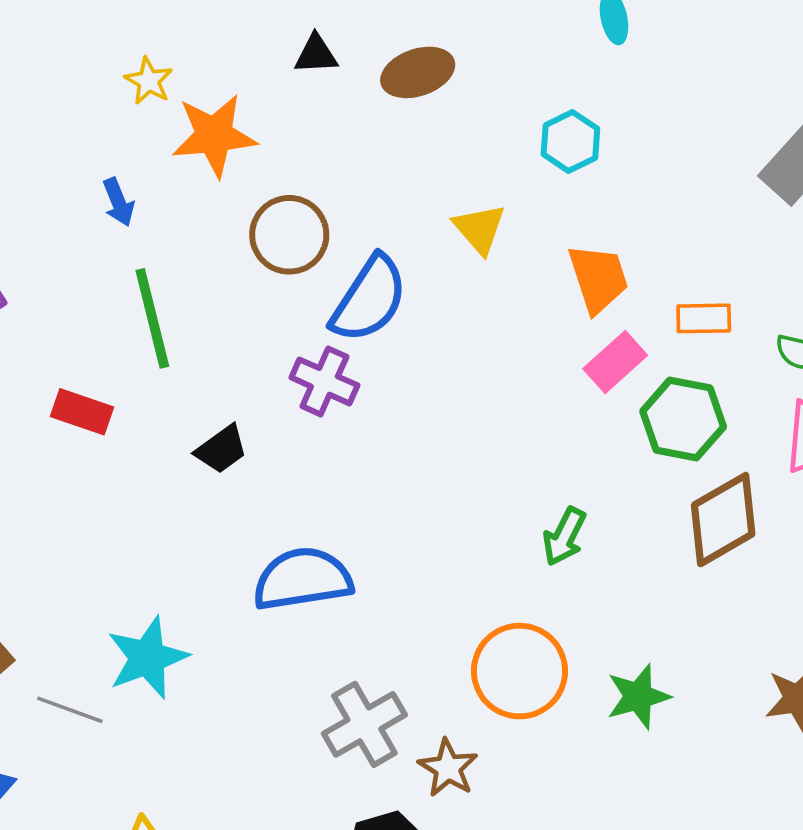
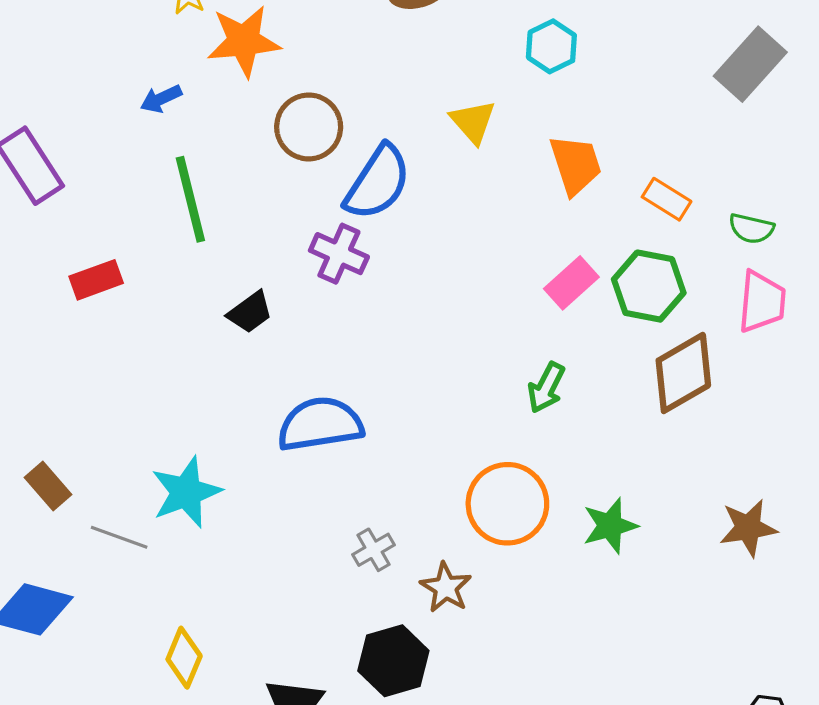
blue arrow: (118, 202) -> (161, 99), turned 87
orange rectangle: (704, 318) -> (667, 199), turned 33
pink rectangle: (615, 362) -> (571, 283), moved
red rectangle: (82, 412) -> (96, 280), moved, turned -39
gray cross: (364, 724) -> (374, 550), size x0.6

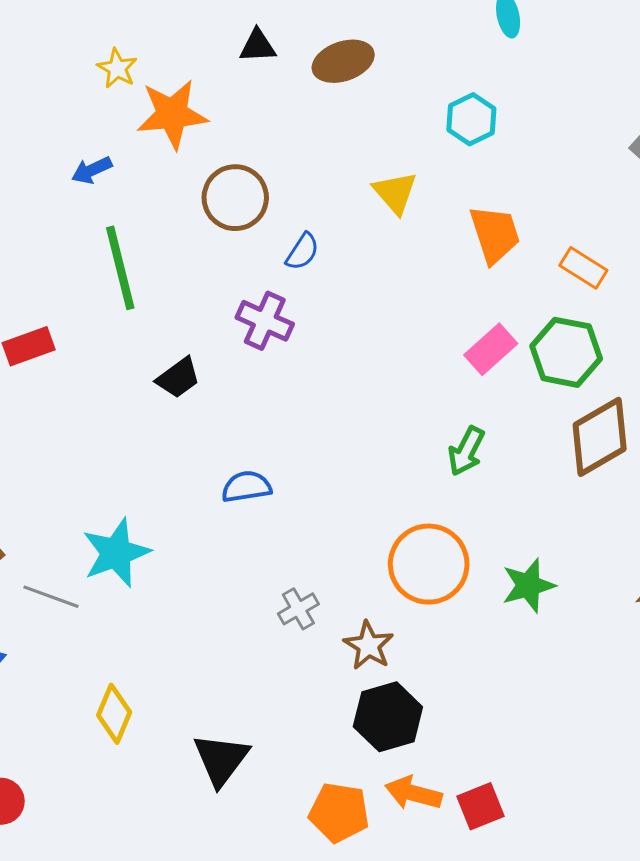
blue semicircle: (378, 182) -> (302, 252), size x0.5
blue semicircle: (320, 424) -> (246, 487), size x0.6
black hexagon: (393, 661) -> (388, 717), moved

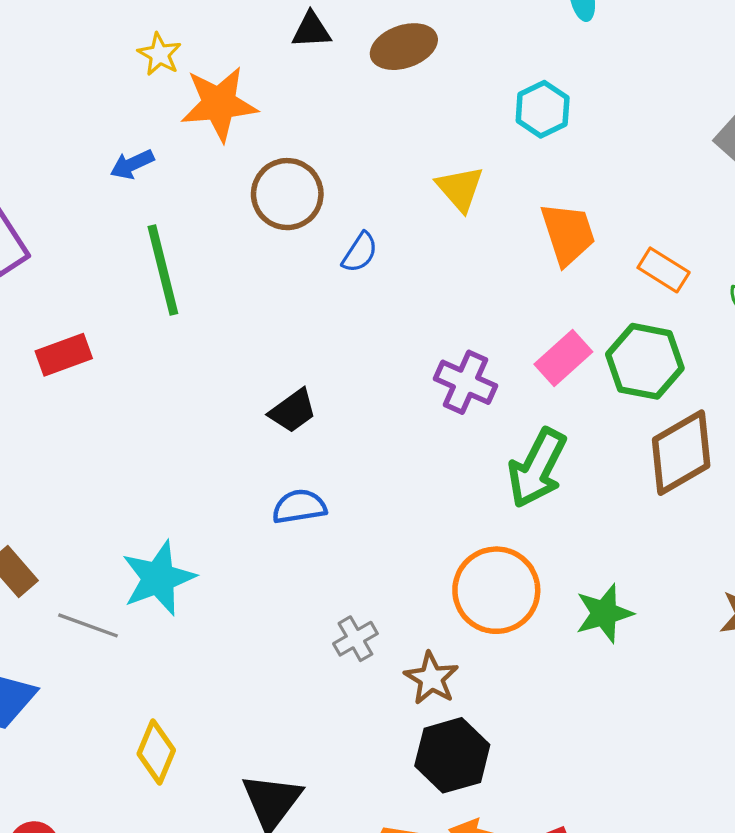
purple cross: (265, 321) -> (465, 382), moved
black trapezoid: (178, 378) -> (293, 411), moved
green arrow: (466, 451) -> (537, 468), size x1.5

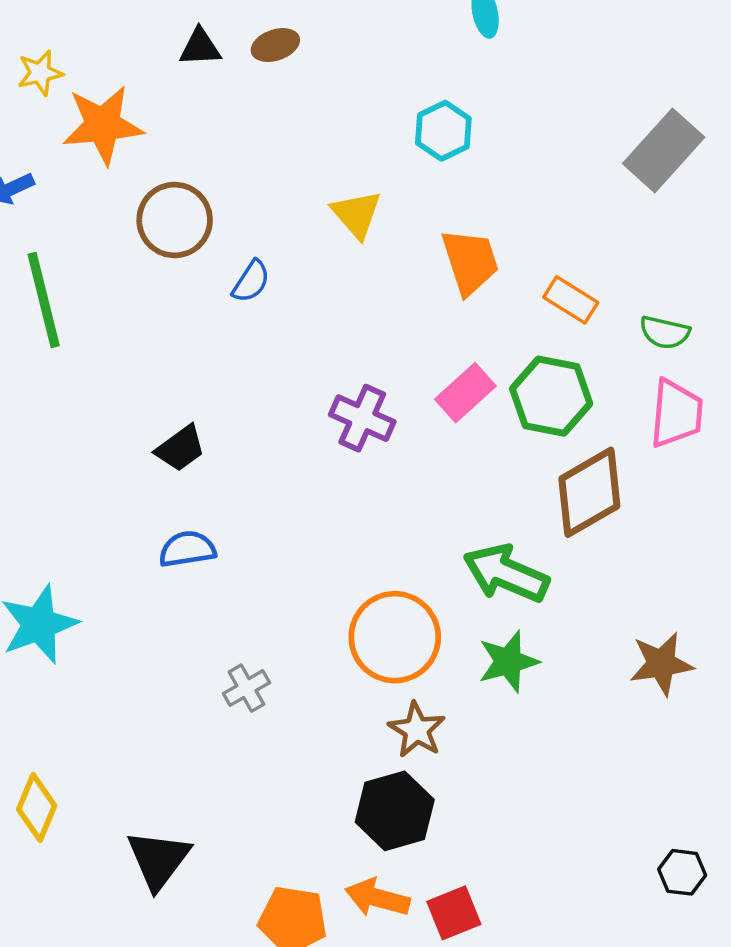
brown ellipse: (404, 47) -> (275, 45), moved, size x0.7
yellow star: (160, 54) -> (40, 73), turned 30
green arrow: (537, 468) -> (506, 573), moved, turned 86
brown star: (431, 678) -> (417, 730), moved
black hexagon: (452, 755) -> (395, 811), moved

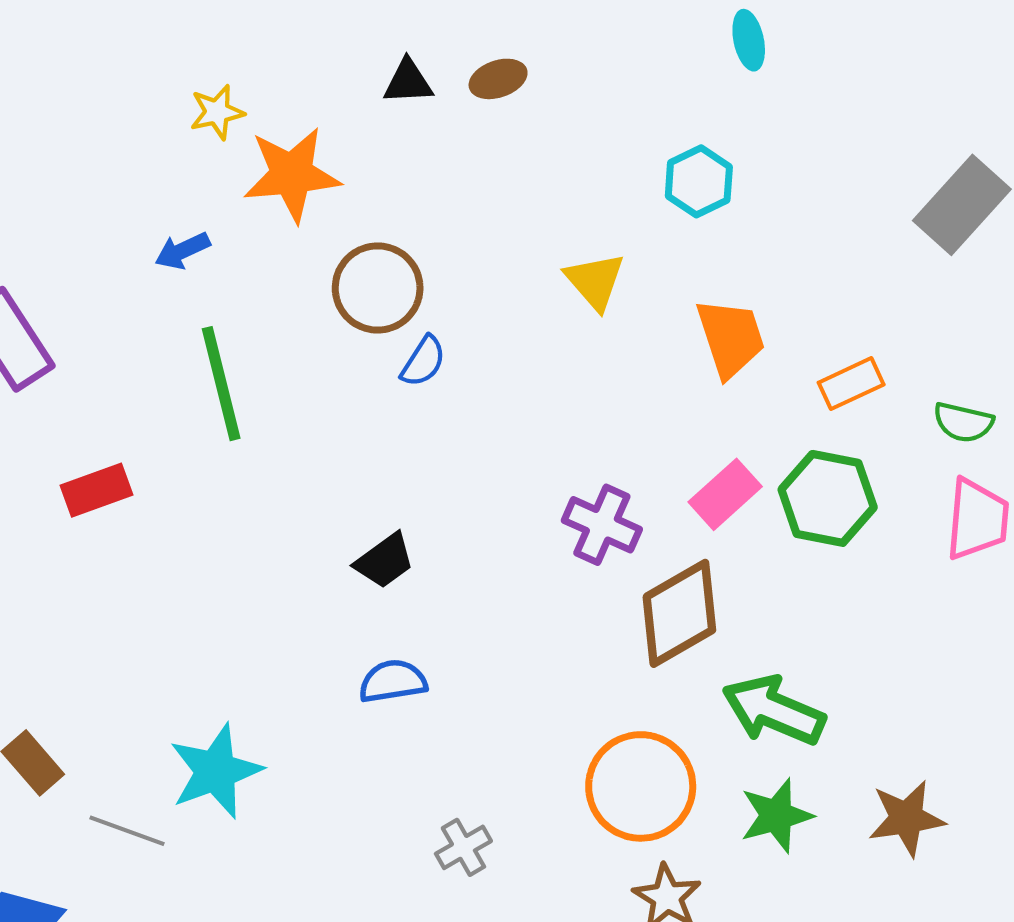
blue semicircle: (251, 281) -> (423, 361), moved
orange rectangle: (571, 300) -> (851, 384), turned -57
brown diamond: (589, 492) -> (679, 613), moved
brown star: (661, 664) -> (907, 818), moved

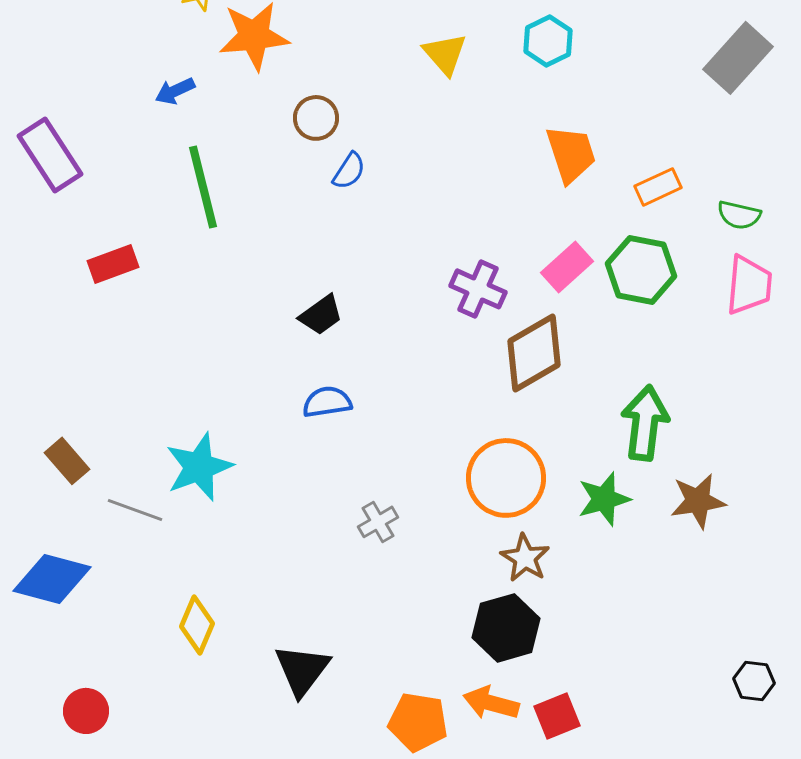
yellow triangle: (595, 281) -> (445, 54), moved
brown circle: (378, 288) -> (316, 118), size x0.7
green arrow: (774, 710) -> (645, 423), moved, turned 74

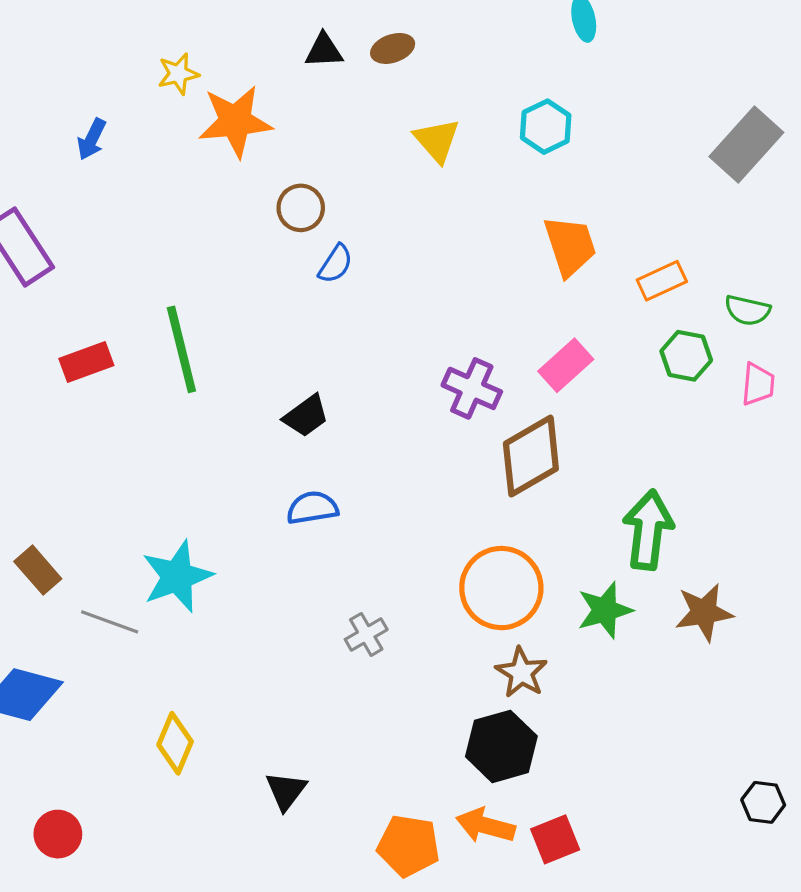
blue arrow: (175, 91) -> (92, 139), moved, turned -39
green line: (203, 187) -> (181, 349), moved
green hexagon: (641, 270) -> (686, 356), moved, size x0.7
pink trapezoid: (749, 285) -> (758, 384), size x0.7
black triangle: (302, 670) -> (286, 791), size x0.7

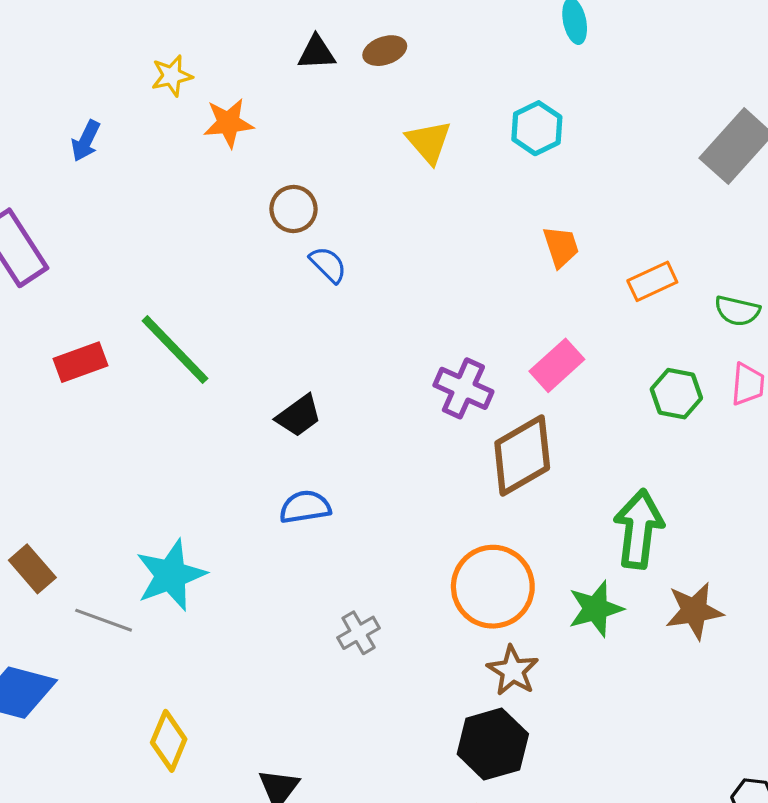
orange star: (235, 121) -> (228, 123), size x0.7
orange trapezoid: (570, 246) -> (561, 247), size x0.7
blue semicircle: (336, 264) -> (328, 265), turned -78
green line: (181, 349) -> (175, 350), turned -30
green hexagon: (686, 356) -> (676, 394), moved

